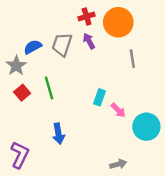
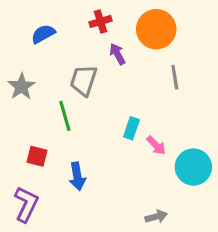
red cross: (87, 16) -> (100, 21), moved
gray trapezoid: (62, 45) -> (83, 80), moved
blue semicircle: (33, 47) -> (43, 34), moved
red square: (22, 93) -> (37, 156), moved, turned -35

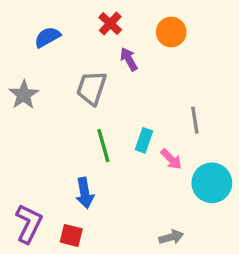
red cross: (100, 21) -> (110, 24), turned -30
orange circle: (156, 29) -> (171, 32), size x0.7
gray line: (175, 77) -> (195, 120), moved
green line: (65, 116) -> (103, 146), moved
red square: (37, 156) -> (71, 235), moved

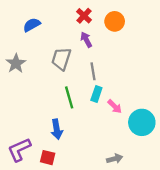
red cross: (110, 24) -> (84, 16), moved
gray line: (195, 120) -> (93, 71), moved
purple L-shape: (29, 224) -> (19, 150), turned -140

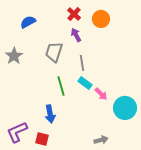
cyan rectangle: (96, 94) -> (85, 83), turned -72

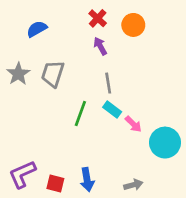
gray trapezoid: (54, 52) -> (53, 74), moved
green line: (61, 86) -> (80, 113), turned 36
blue arrow: (50, 114) -> (87, 180), moved

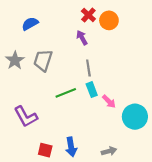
red cross: (98, 18) -> (88, 15), moved
cyan rectangle: (112, 110) -> (92, 90), turned 32
green line: (80, 113) -> (66, 93), turned 48
purple L-shape: (22, 174) -> (26, 117), moved, turned -95

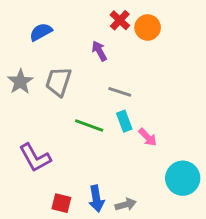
purple arrow: (82, 38) -> (99, 51), moved
gray line: (88, 68) -> (120, 92), turned -63
green line: (66, 93) -> (89, 126), turned 42
cyan circle: (135, 117) -> (183, 178), moved
gray arrow: (109, 151) -> (126, 205), moved

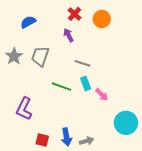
red cross: (120, 20) -> (75, 14), moved
purple L-shape: (35, 158) -> (24, 109), turned 55

